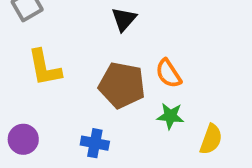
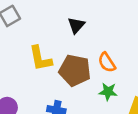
yellow L-shape: (45, 68) -> (40, 58), moved

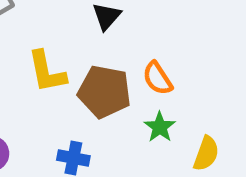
green star: (108, 92) -> (160, 127), turned 30

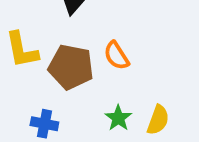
green star: (160, 127) -> (118, 118), moved

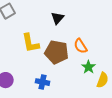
green star: (118, 118) -> (89, 67), moved

